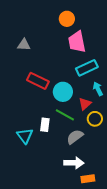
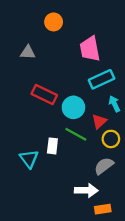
orange circle: (67, 19) -> (54, 22), moved
gray semicircle: (75, 137) -> (104, 166), moved

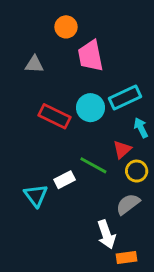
pink trapezoid: (90, 49) -> (90, 56), moved
cyan circle: (73, 107) -> (90, 108), moved
white rectangle: (52, 146) -> (65, 180), turned 56
white arrow: (86, 190) -> (106, 234), turned 70

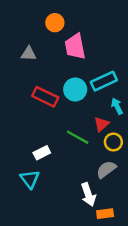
white rectangle: (65, 180) -> (42, 153), moved
cyan triangle: (36, 196) -> (30, 179), moved

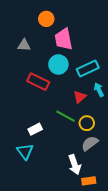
cyan circle: (75, 90) -> (58, 64), moved
red triangle: (101, 124) -> (80, 97), moved
yellow circle: (113, 142) -> (87, 123), moved

